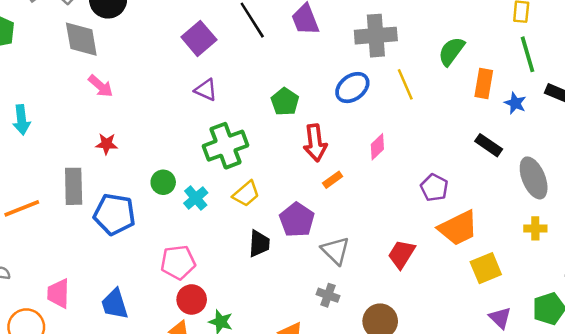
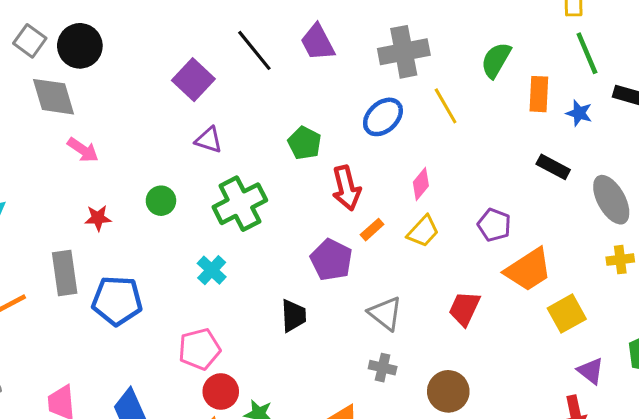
green circle: (163, 182) -> (161, 201), moved
yellow trapezoid: (246, 194) -> (423, 231), moved
purple pentagon: (297, 220) -> (331, 260), moved

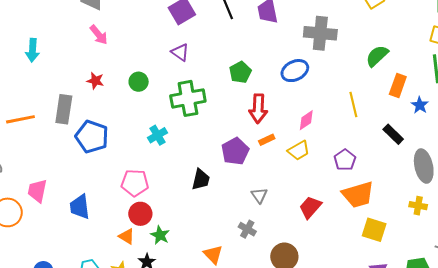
yellow line: (446, 106) -> (353, 105), moved
gray triangle: (385, 313) -> (259, 195), size x0.7
yellow square: (567, 314) -> (374, 230), turned 30

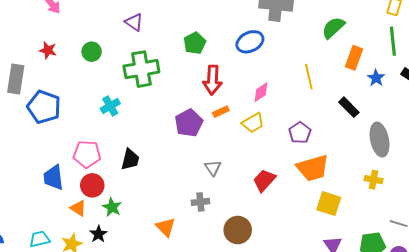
black trapezoid: (201, 179) -> (130, 159), moved
blue trapezoid: (80, 207) -> (53, 177), moved
gray cross: (247, 229) -> (200, 202), turned -36

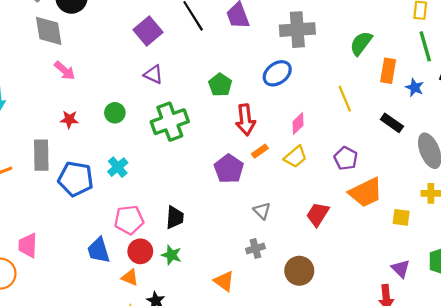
cyan cross: (110, 106) -> (118, 167), moved
yellow square: (329, 204) -> (401, 217), moved, size x0.7
green star: (112, 207) -> (171, 255), moved

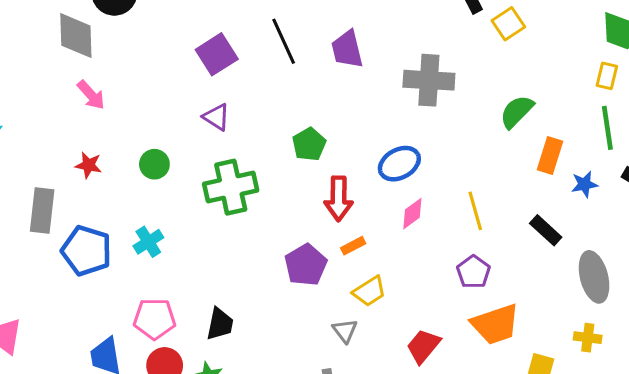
blue ellipse: (277, 73) -> (399, 164), moved
blue star: (415, 87) -> (584, 184), turned 30
yellow line: (345, 99) -> (475, 211), moved
yellow trapezoid: (295, 157) -> (369, 291), moved

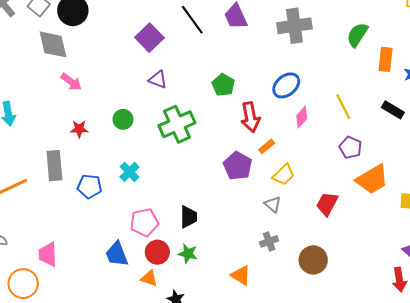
blue pentagon: (86, 251) -> (90, 186), size x0.7

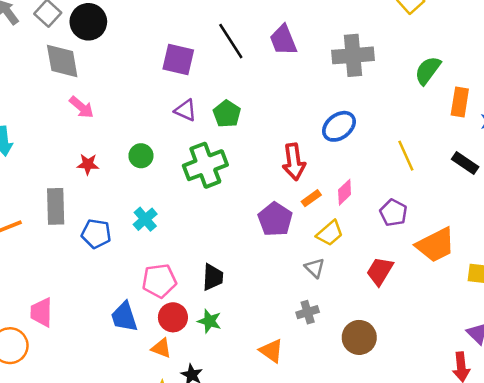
purple square: (149, 38) -> (178, 60), turned -36
green pentagon: (223, 85) -> (227, 114), moved
pink diamond: (302, 117) -> (345, 192), moved
purple pentagon: (350, 148) -> (393, 213), moved

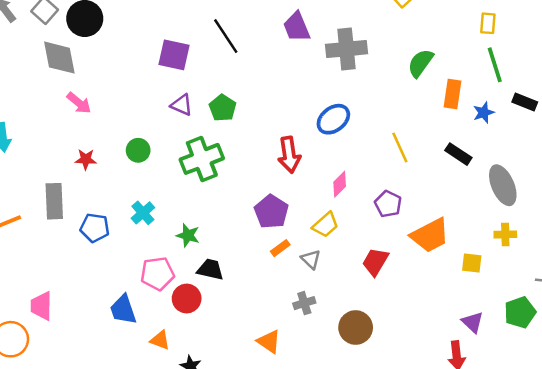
purple trapezoid: (283, 40) -> (297, 27), moved
orange rectangle: (311, 198) -> (280, 248), moved
black trapezoid: (213, 277) -> (210, 270), turned -80
red circle: (173, 317) -> (187, 299), moved
green star: (209, 321) -> (188, 235), moved

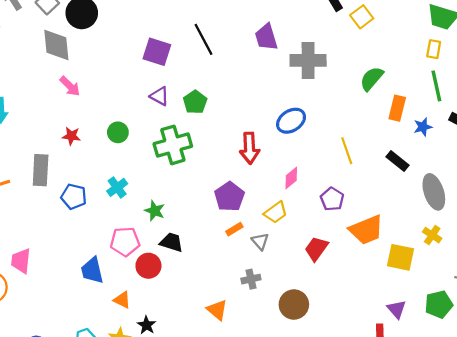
yellow cross: (505, 234) -> (432, 235), turned 30
yellow square: (472, 263) -> (400, 257), size x1.5

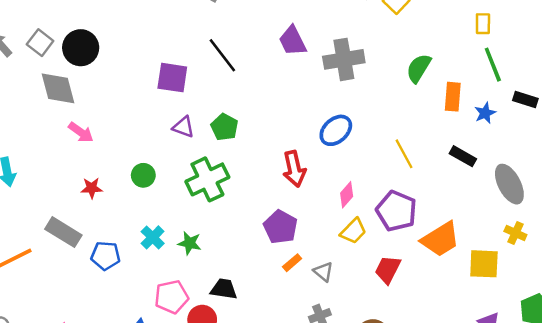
gray rectangle: (41, 170) -> (63, 232), turned -52
purple pentagon: (332, 199) -> (396, 211), size x1.5
green star: (155, 211) -> (190, 243), moved
yellow trapezoid: (276, 212) -> (353, 231), moved

